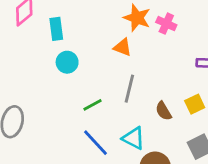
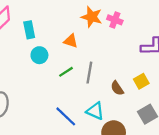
orange triangle: (123, 47) -> (71, 41), moved
green line: (92, 105) -> (66, 72), moved

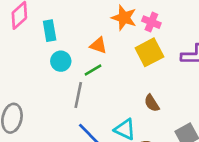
green line: (66, 72) -> (93, 70), moved
gray line: (89, 73) -> (78, 95), moved
yellow square: (141, 81) -> (149, 52), moved, size x1.5

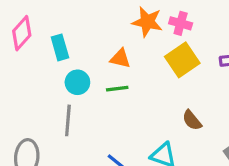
green line: (93, 70) -> (117, 89), turned 30
gray line: (78, 95) -> (68, 120), moved

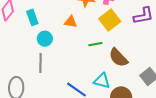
green line: (117, 89) -> (95, 44), moved
brown semicircle: (192, 120) -> (118, 58), size x1.5

